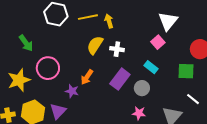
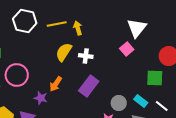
cyan rectangle: (151, 67) -> (141, 101), moved
gray circle: (142, 88) -> (119, 103), moved

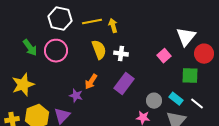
white triangle: (137, 28) -> (186, 37), moved
pink square: (127, 49) -> (164, 56), moved
yellow semicircle: (64, 52) -> (99, 50), turned 126
pink circle: (17, 75) -> (56, 51), moved

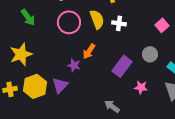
pink circle: (56, 51) -> (69, 22), moved
purple rectangle: (124, 84) -> (122, 66), moved
gray circle: (154, 101) -> (150, 54), moved

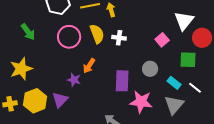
purple rectangle: (122, 66) -> (122, 81), turned -35
pink star: (141, 87) -> (141, 102), size x1.6

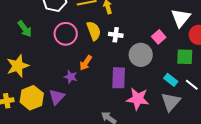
gray circle: (150, 69) -> (141, 55), moved, size x1.5

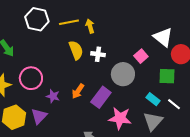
white triangle: (181, 18) -> (163, 37), turned -30
pink circle: (66, 34) -> (31, 78), moved
orange arrow: (86, 63) -> (78, 91), moved
purple rectangle: (119, 78) -> (101, 97), turned 35

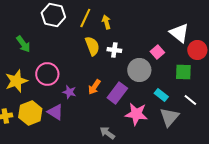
yellow line: (69, 22) -> (85, 18), turned -54
cyan rectangle: (153, 99) -> (161, 95), moved
purple triangle: (39, 116) -> (55, 112), turned -42

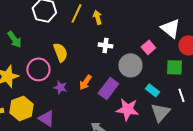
yellow semicircle: (92, 46) -> (60, 52), moved
white line: (190, 100) -> (181, 95), turned 32
purple triangle: (55, 112) -> (46, 118), moved

